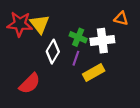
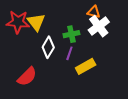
orange triangle: (121, 18) -> (94, 12), moved
green cross: (78, 37) -> (71, 34), turned -35
white cross: (102, 41) -> (99, 26), moved, turned -30

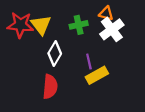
green cross: (71, 34) -> (79, 25), moved
purple line: (69, 53) -> (89, 61), moved, turned -32
red semicircle: (27, 77) -> (50, 87), moved, turned -40

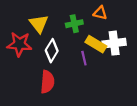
red star: (20, 25) -> (19, 44), moved
white cross: (112, 29) -> (114, 43), moved, turned 30
yellow rectangle: (97, 75) -> (96, 44), moved, turned 60

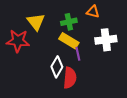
yellow rectangle: (96, 44) -> (69, 41), moved
white diamond: (52, 51) -> (57, 67), moved
red semicircle: (47, 82) -> (70, 78), moved

